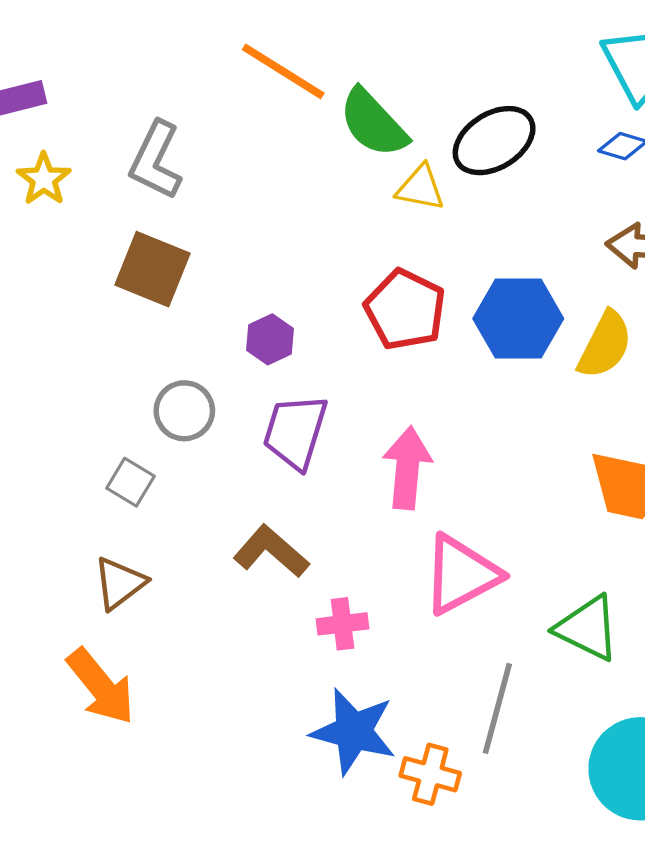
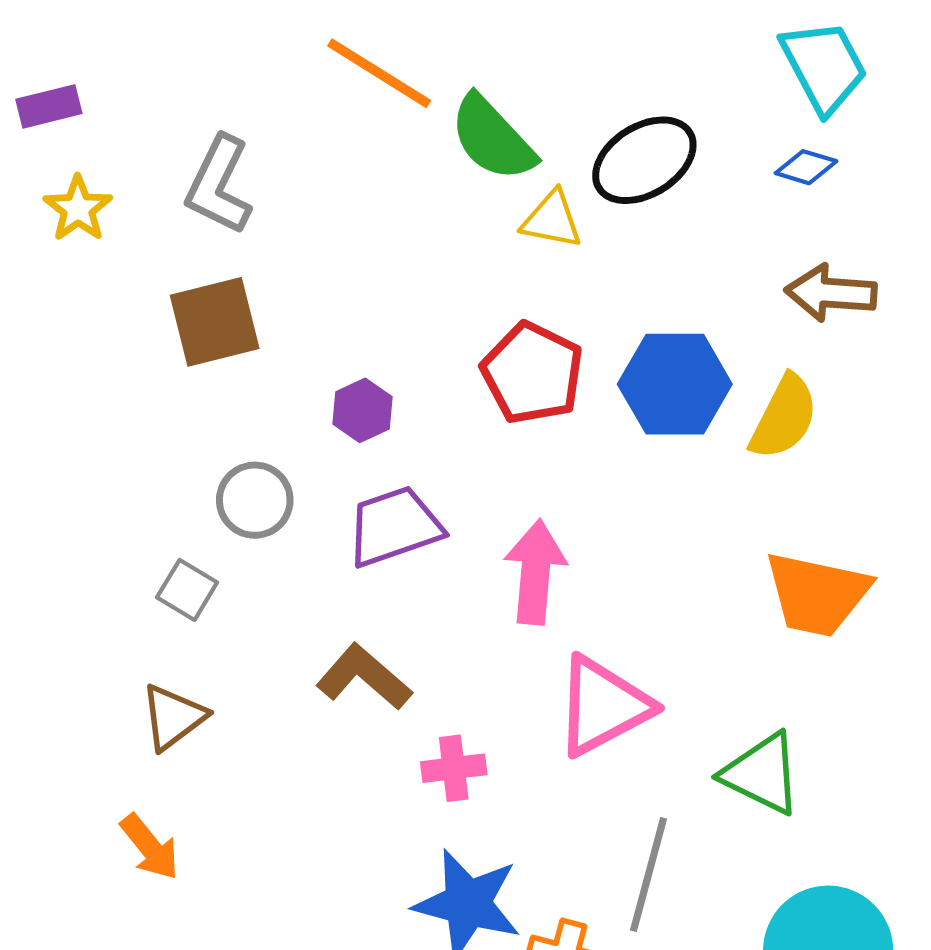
brown square: (152, 269) -> (215, 322), turned -36
purple trapezoid: (295, 432) -> (394, 526), turned 54
orange arrow: (101, 686) -> (150, 847), size x0.7

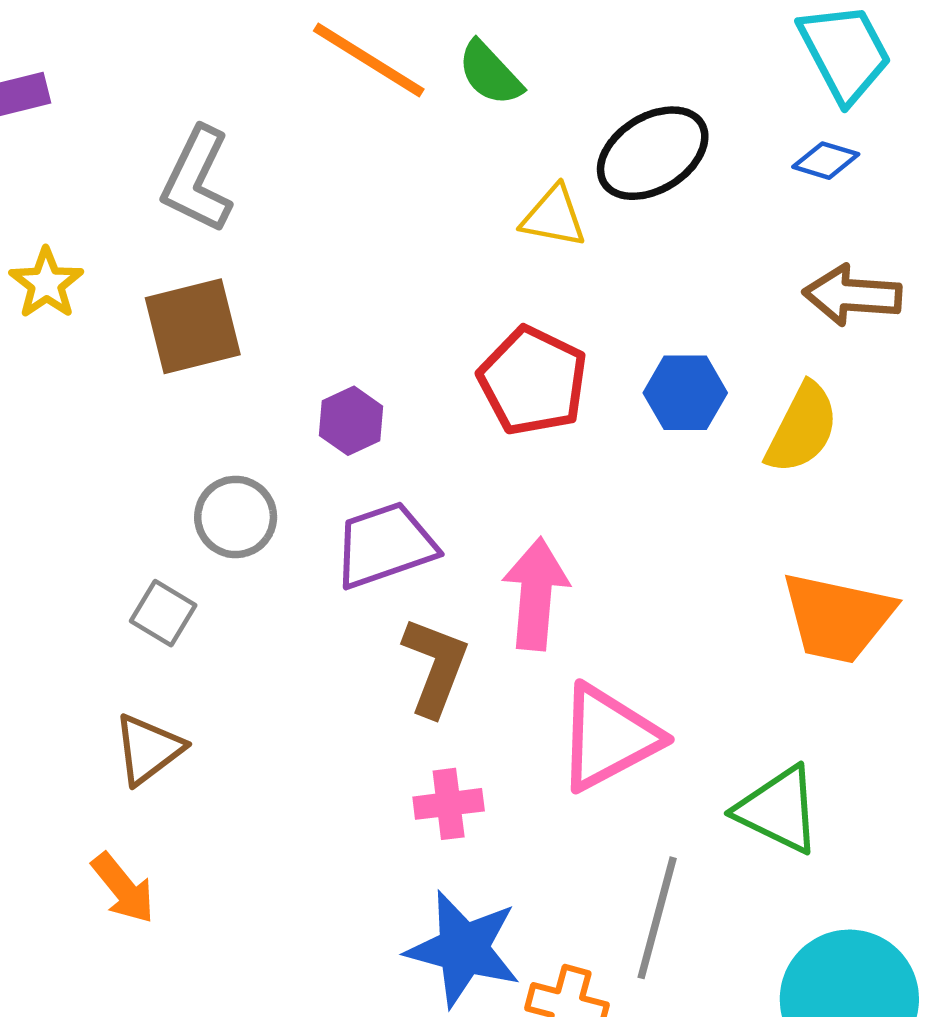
green semicircle: (492, 138) -> (490, 73), moved, size x0.7
yellow star: (78, 209) -> (46, 283), moved
blue hexagon: (675, 384) -> (685, 393), size x0.7
brown L-shape: (364, 677) -> (435, 666), moved, turned 70

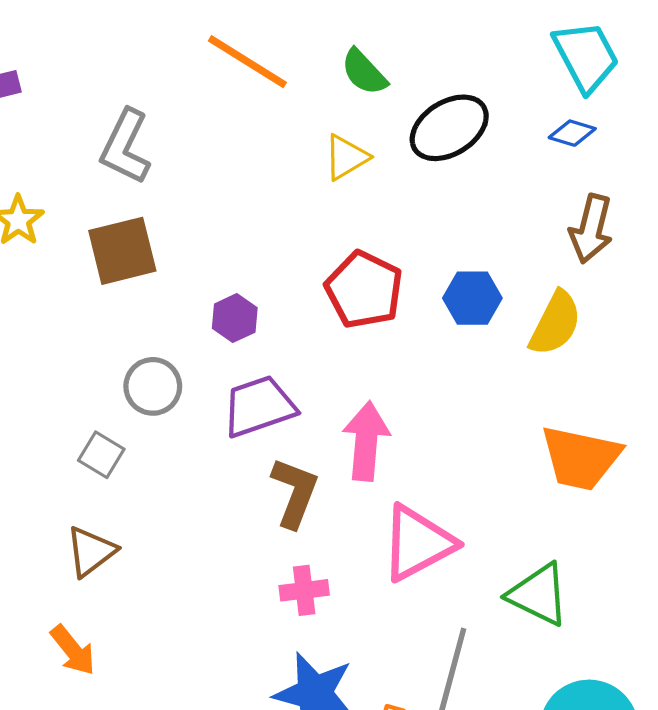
green semicircle: (490, 73) -> (364, 72), moved
yellow triangle: (554, 217) -> (346, 157), moved, turned -42
brown arrow: (852, 295) -> (591, 229), turned -80

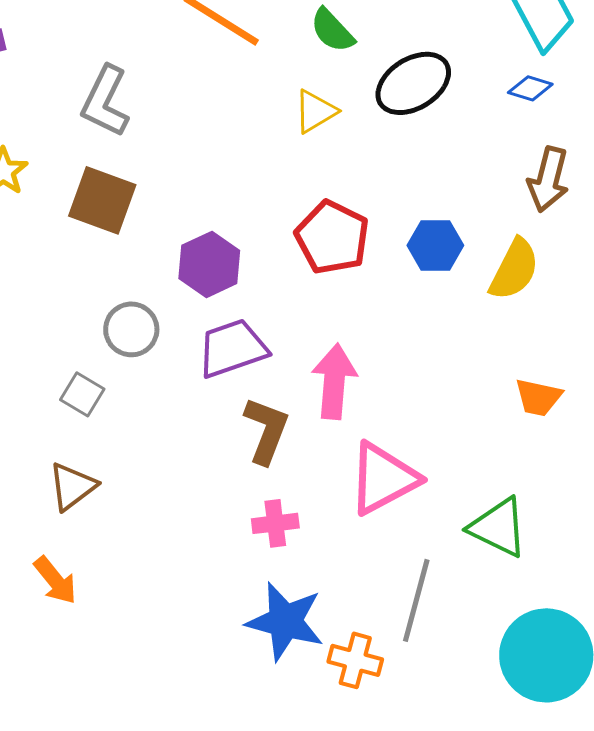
brown square: (122, 251) -> (102, 200), turned 34
purple hexagon: (235, 318) -> (209, 264), size x1.4
orange trapezoid: (581, 458) -> (538, 397), size x0.6

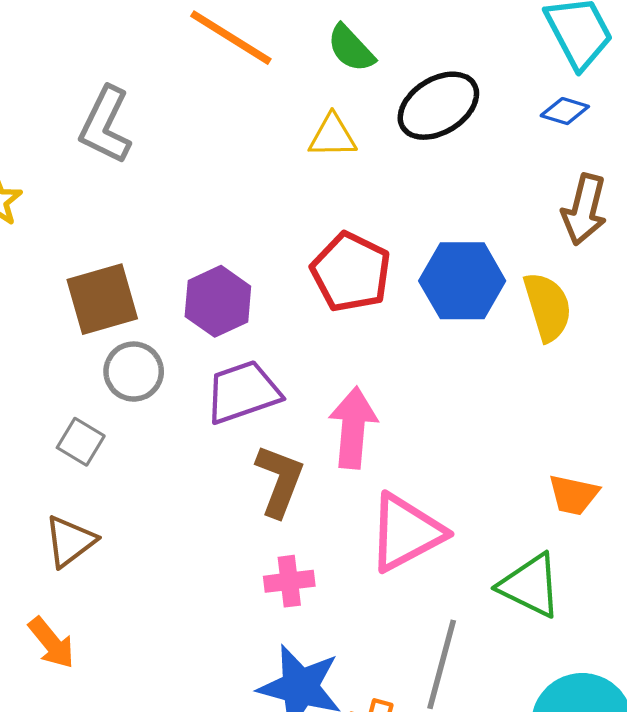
yellow triangle: (315, 111) -> (332, 136), turned 30
brown square: (102, 200) -> (102, 299), moved, turned -36
blue hexagon: (435, 245) -> (462, 281), size x1.4
yellow semicircle: (514, 269) -> (548, 307), turned -44
orange trapezoid: (538, 397) -> (573, 495), moved

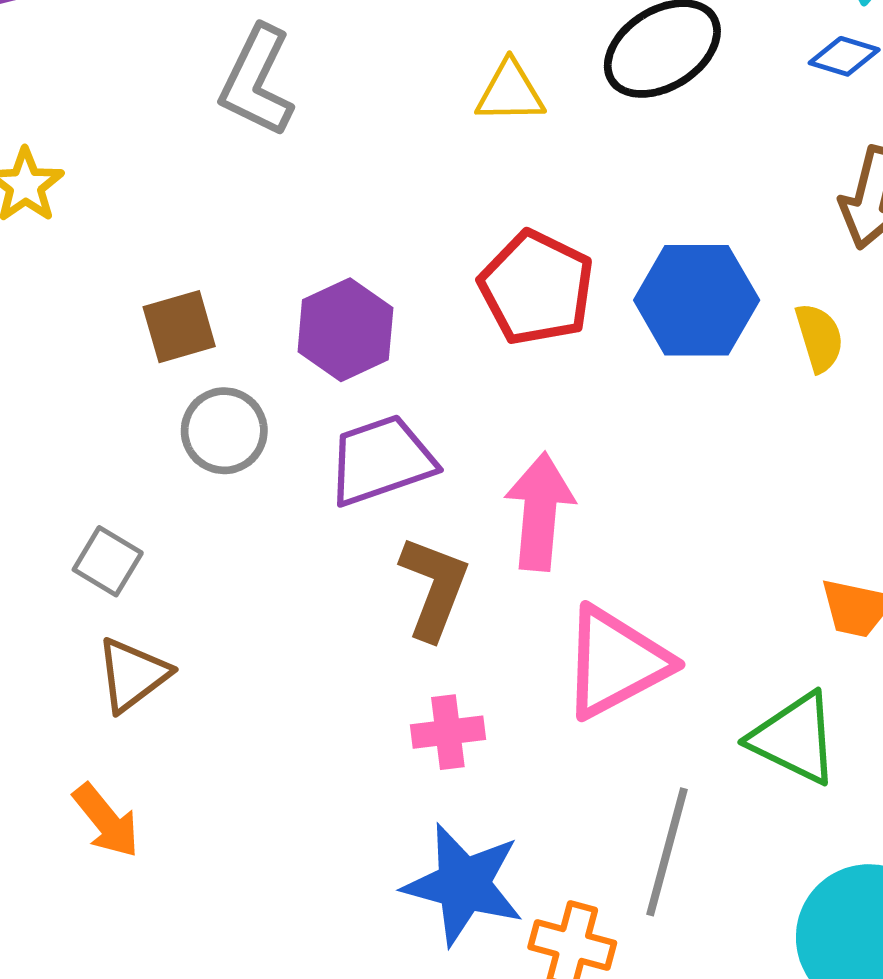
gray L-shape: (106, 125) -> (257, 81), moved
brown square: (102, 299) -> (179, 327), size x0.7
yellow semicircle: (548, 307) -> (819, 338), size x0.7
gray square: (81, 442) -> (108, 561), moved

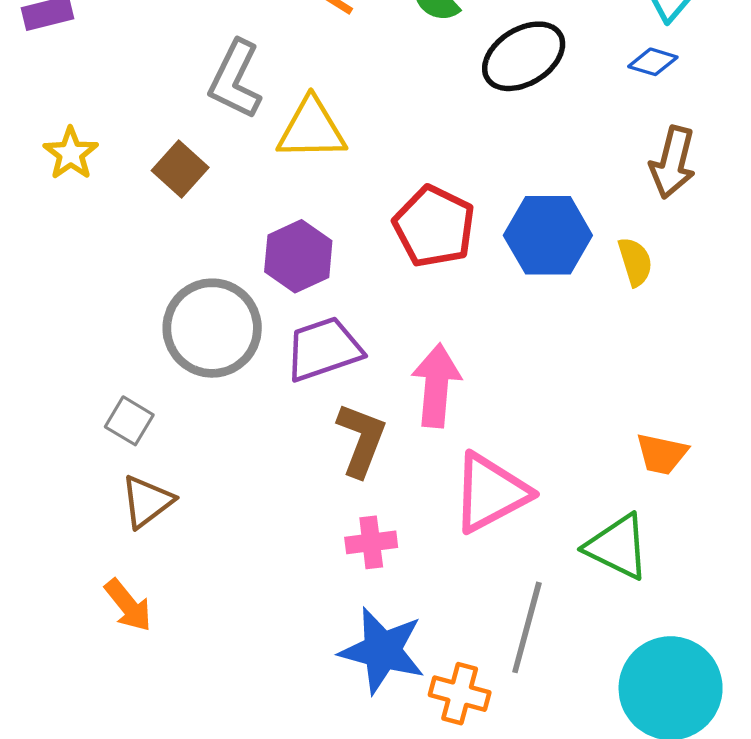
yellow triangle: (510, 92) -> (312, 129), moved, size x1.4
brown square: (179, 327) -> (180, 169), moved, turned -32
gray circle: (224, 431) -> (212, 328), size x1.6

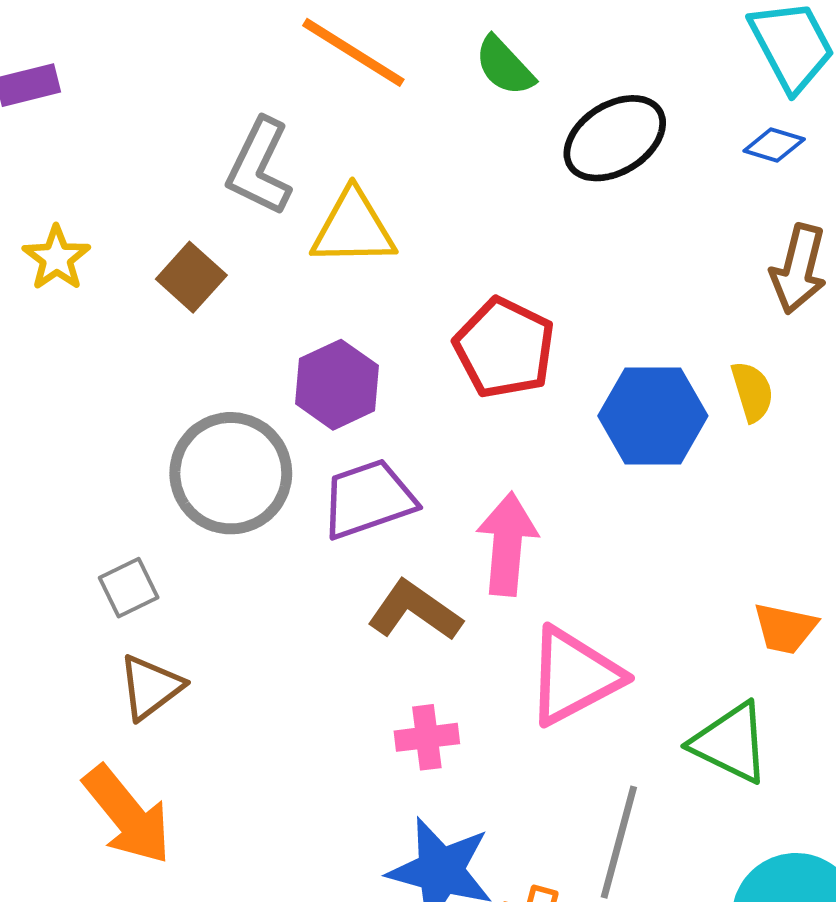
blue hexagon: (548, 235) -> (653, 416), moved
gray square: (129, 421) -> (129, 588), turned 33
brown L-shape: (361, 440) -> (415, 611), turned -76
orange arrow: (128, 605) -> (127, 815), size x1.5

